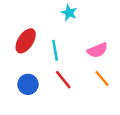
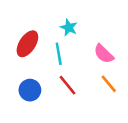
cyan star: (69, 13) -> (69, 28), moved
pink semicircle: (97, 50) -> (104, 54), turned 66

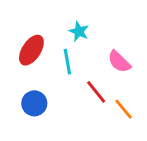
orange line: (109, 84) -> (124, 109), moved
red line: (67, 85) -> (96, 92), moved

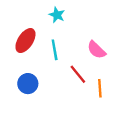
cyan star: (79, 31) -> (57, 15), moved
orange line: (124, 109) -> (100, 88), turned 36

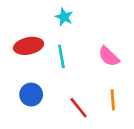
red ellipse: (25, 41) -> (29, 46), turned 45
red line: (78, 74) -> (79, 108), moved

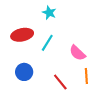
cyan line: (61, 56) -> (47, 43), turned 42
pink semicircle: (109, 56) -> (77, 53), moved

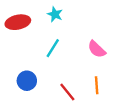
red ellipse: (22, 35) -> (18, 22), moved
pink semicircle: (77, 53) -> (97, 49), moved

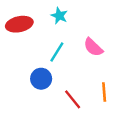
pink semicircle: (97, 49) -> (93, 47), moved
blue circle: (27, 81) -> (41, 79), moved

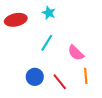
pink semicircle: (93, 47) -> (76, 53), moved
blue circle: (41, 79) -> (35, 77), moved

